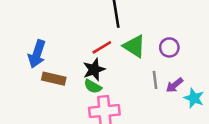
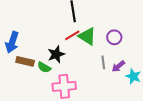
red line: (102, 47) -> (72, 35), moved
green semicircle: (93, 86) -> (44, 67), moved

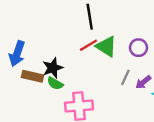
black star: (56, 54) -> (53, 68), moved
gray line: (103, 62) -> (125, 77), turned 32

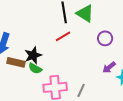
green triangle: (106, 46) -> (85, 13), moved
gray line: (125, 77) -> (81, 90), moved

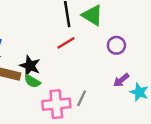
black star: (33, 55) -> (30, 66), turned -30
gray line: (81, 90) -> (82, 98), moved

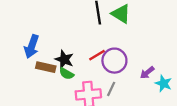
red line: (66, 43) -> (97, 55), moved
purple circle: (116, 45) -> (114, 61), moved, size x1.5

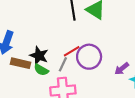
gray line: (111, 89) -> (63, 64), moved

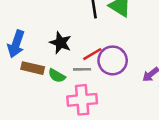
black star: (39, 56) -> (61, 43), moved
gray line: (63, 64) -> (82, 69), turned 64

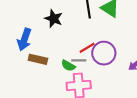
black star: (61, 43) -> (54, 19), moved
green semicircle: (57, 76) -> (68, 66), moved

